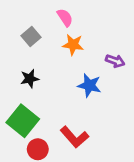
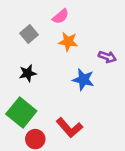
pink semicircle: (65, 17) -> (61, 16), turned 84

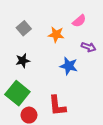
pink semicircle: (61, 16) -> (79, 21), moved
red L-shape: (69, 128) -> (57, 106), turned 35

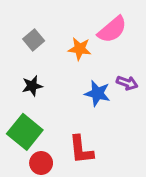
pink semicircle: (79, 21) -> (112, 30), size x1.5
purple arrow: (89, 47) -> (127, 83), moved

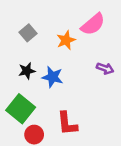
orange star: (80, 49) -> (66, 40), turned -30
blue star: (97, 93) -> (53, 77), moved

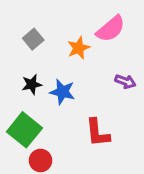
red L-shape: (67, 124) -> (98, 133), moved

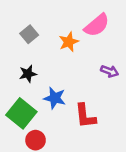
blue star: (62, 92) -> (55, 98), moved

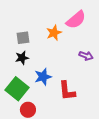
gray square: (29, 34) -> (23, 38), moved, turned 32
blue star: (55, 98) -> (43, 77), turned -30

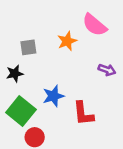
pink semicircle: (76, 20) -> (95, 25), turned 80
black star: (22, 58) -> (15, 74), moved

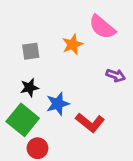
black star: (15, 74) -> (29, 88), moved
red L-shape: (83, 113) -> (90, 123), turned -45

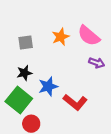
pink semicircle: (102, 27) -> (89, 36), moved

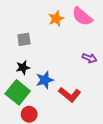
pink semicircle: (89, 36) -> (82, 17), moved
orange star: (61, 37) -> (56, 19), moved

